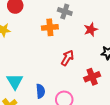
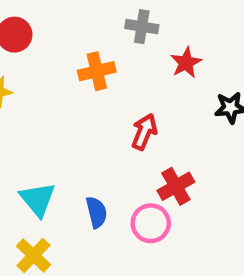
gray cross: (65, 12) -> (142, 27), moved
red cross: (92, 77) -> (176, 186), moved

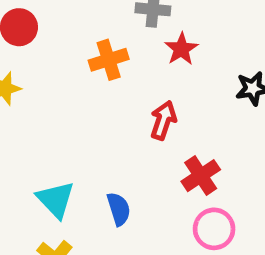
red star: (186, 63) -> (181, 49), moved
pink circle: (151, 223) -> (214, 229), moved

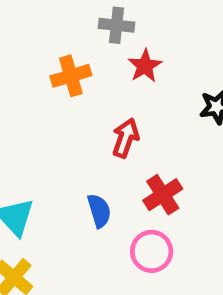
blue semicircle: (119, 209) -> (99, 211), moved
pink circle: (214, 229) -> (152, 251), moved

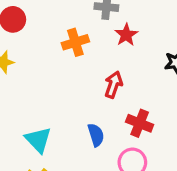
red cross: (163, 195) -> (140, 123), turned -35

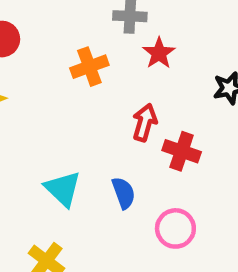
red cross: (140, 123) -> (182, 151), moved
cyan triangle: (38, 140) -> (63, 189), moved

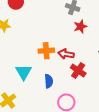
orange cross: (89, 67) -> (46, 51), moved
red arrow: (145, 122) -> (66, 54), turned -112

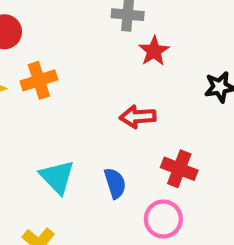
orange cross: (46, 51) -> (39, 80), moved
red cross: (78, 71) -> (179, 169), moved

